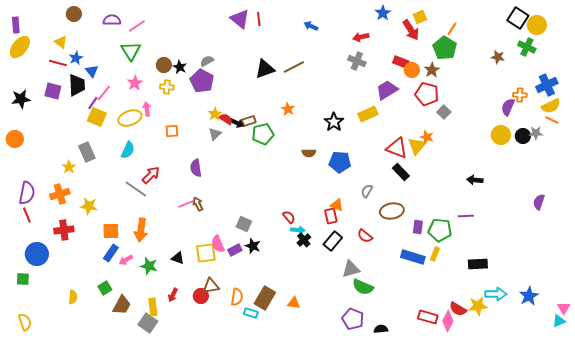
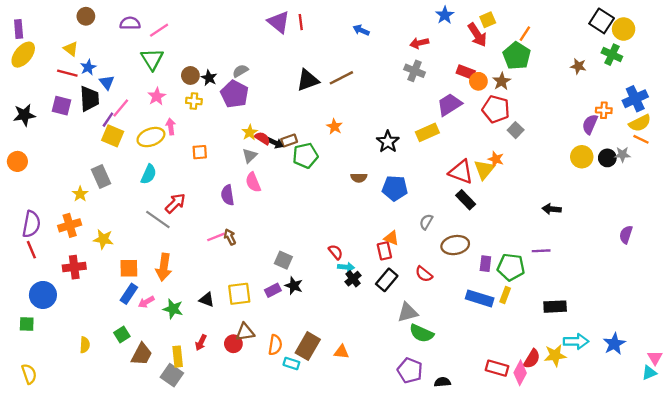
pink semicircle: (218, 244) -> (253, 182), moved
red semicircle: (458, 309) -> (532, 359), turned -90

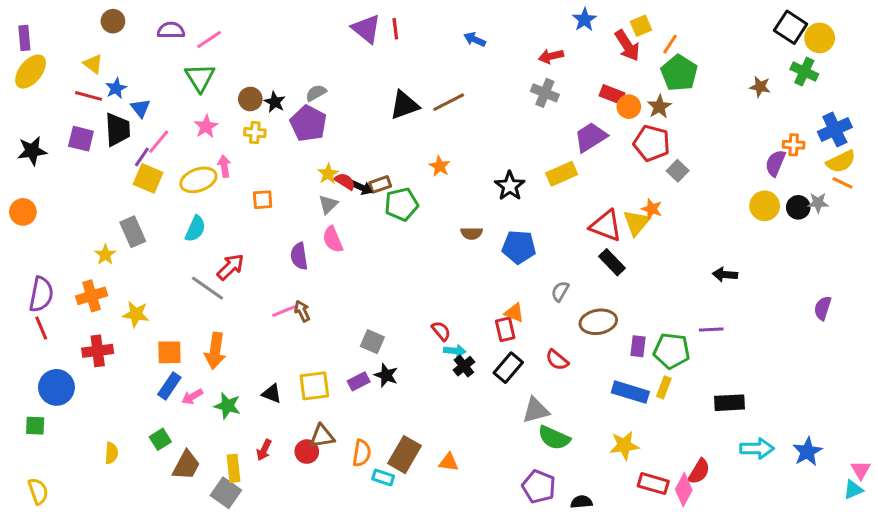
orange line: (525, 34) -> (670, 44), moved
yellow star: (555, 355) -> (624, 445), moved

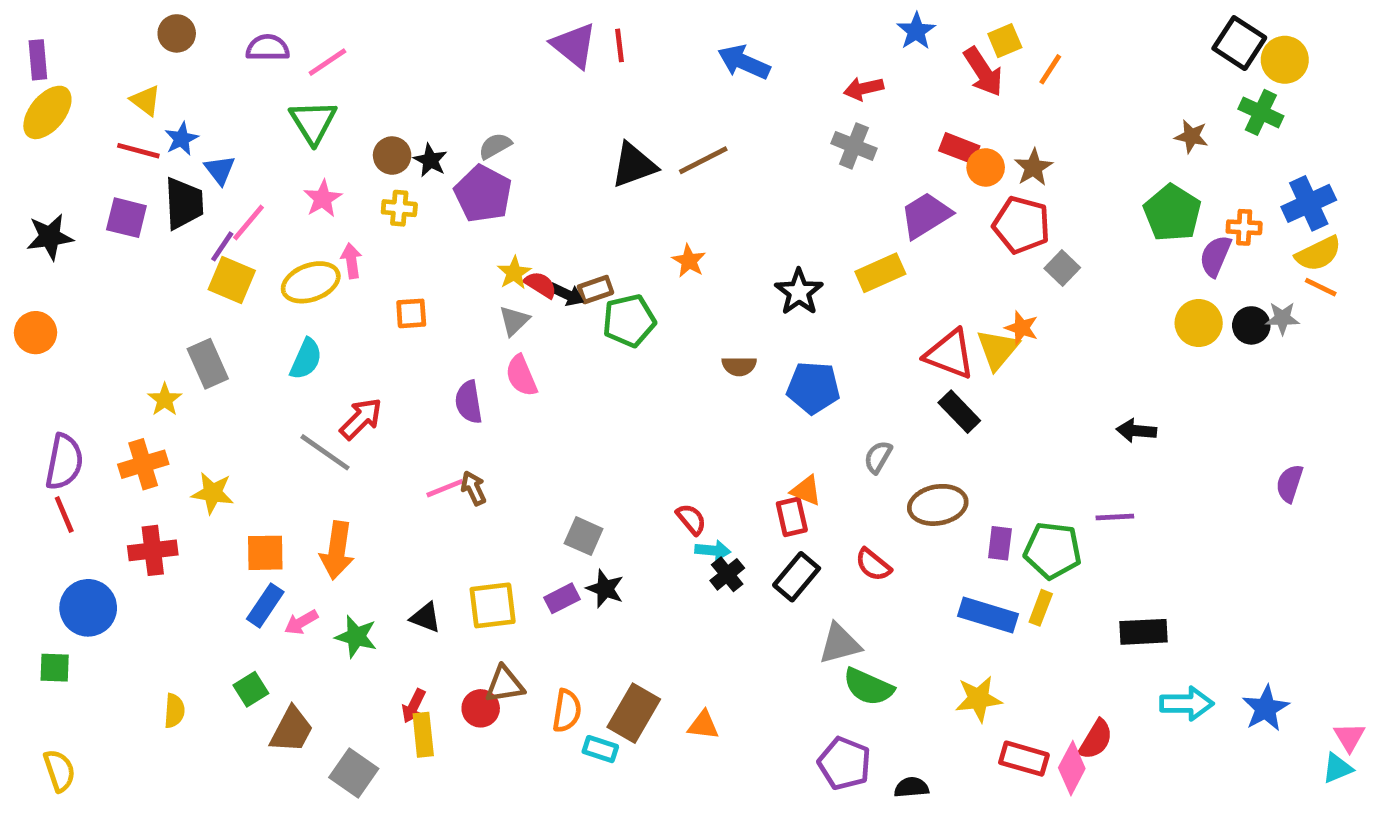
blue arrow: (475, 39) -> (744, 62), size x1.5
green pentagon: (679, 73) -> (1172, 213), moved
yellow rectangle: (234, 468) -> (423, 735), moved

